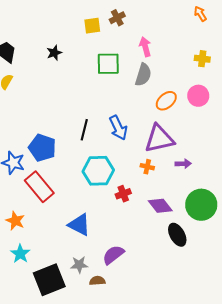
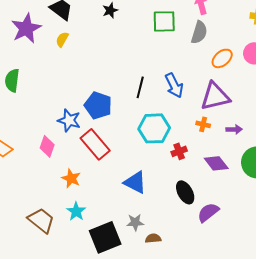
purple arrow: (183, 164) -> (234, 129), moved
black ellipse: (177, 235) -> (185, 192), moved
purple semicircle: (113, 255) -> (208, 212), moved

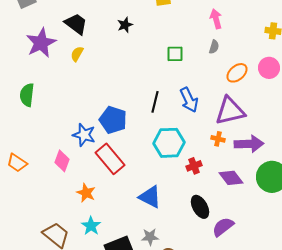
green square: (164, 21) -> (175, 54), moved, size x0.7
gray semicircle: (199, 32) -> (214, 47), size x0.6
purple arrow: (234, 129) -> (249, 144), size x1.8

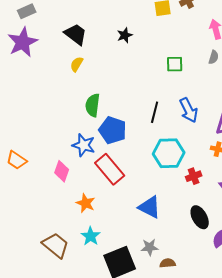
purple star: (41, 43) -> (23, 42), moved
green semicircle: (27, 95) -> (93, 105), moved
orange trapezoid: (17, 163) -> (17, 160), moved

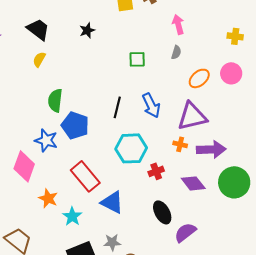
red rectangle: (110, 169) -> (85, 176), moved
pink diamond: (62, 171) -> (24, 166), size x1.4
cyan star: (91, 236) -> (72, 216), moved

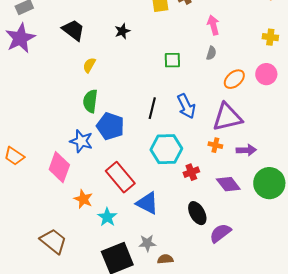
yellow semicircle: (39, 59) -> (89, 65), moved
purple arrow: (211, 149) -> (246, 150), size x0.7

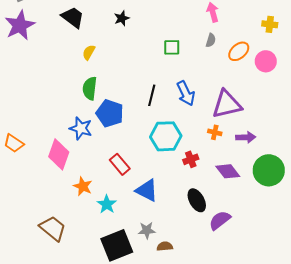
orange ellipse: (234, 79) -> (239, 51), moved
red rectangle: (120, 177) -> (120, 164), size x0.7

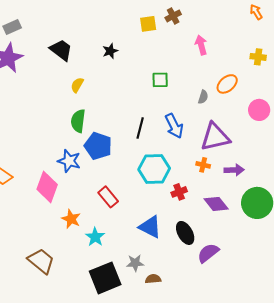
gray semicircle: (211, 40) -> (203, 97), moved
pink circle: (266, 61) -> (259, 110), moved
blue triangle: (147, 190) -> (150, 227), moved

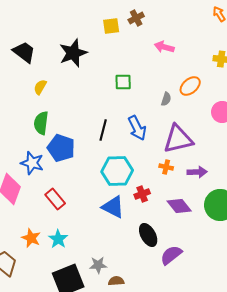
pink arrow: (201, 45) -> (164, 47), turned -60
black star: (110, 51) -> (73, 53), size x1.8
red rectangle: (108, 197) -> (55, 199), moved
orange star: (71, 219) -> (31, 238), moved
blue triangle: (150, 227) -> (113, 207), moved

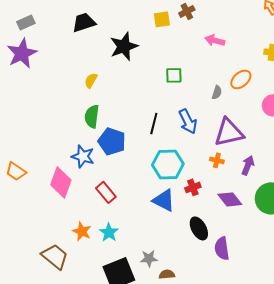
black trapezoid: (24, 52) -> (84, 22), moved, turned -55
purple arrow: (197, 172) -> (248, 165), turned -66
purple semicircle: (171, 255) -> (222, 248), turned -60

